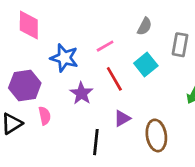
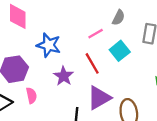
pink line: (105, 46) -> (96, 34), moved
purple triangle: (122, 118) -> (99, 98), size x1.6

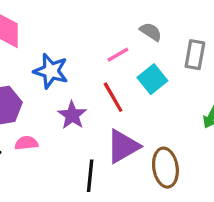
gray semicircle: (119, 18) -> (151, 32), turned -84
pink semicircle: (31, 96) -> (26, 143), turned -84

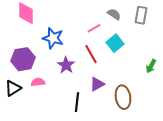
gray rectangle: (195, 55) -> (141, 15), moved
purple triangle: (123, 146) -> (97, 84), size x0.7

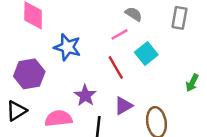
gray semicircle: (114, 14) -> (134, 14), moved
purple star: (66, 65) -> (85, 96), moved
pink semicircle: (38, 82) -> (58, 118), moved, size x1.5

